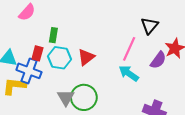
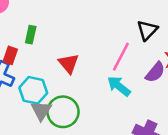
red triangle: (86, 57) -> (69, 63), turned -36
cyan hexagon: (59, 58) -> (33, 90), moved

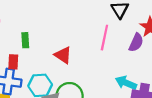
cyan arrow: (119, 86) -> (126, 83), moved

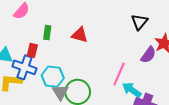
pink line: (104, 38) -> (119, 74), moved
red triangle: (63, 55) -> (80, 35), moved, turned -30

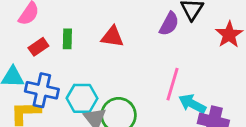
red rectangle: (32, 50) -> (38, 47), moved, turned 48
purple semicircle: (148, 55) -> (169, 24), moved

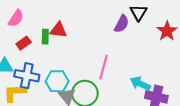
red triangle: (112, 37) -> (58, 30), moved
pink line: (172, 84) -> (104, 67), moved

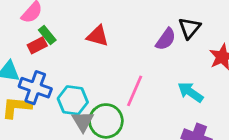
red triangle: (58, 30) -> (98, 36), moved
green rectangle: (45, 37) -> (47, 35), moved, turned -48
cyan arrow: (140, 84) -> (191, 92), moved

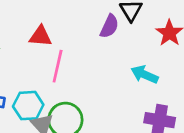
pink line: (135, 91) -> (58, 66), moved

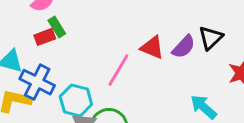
red triangle: (41, 36) -> (152, 47), moved

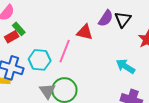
purple semicircle: (184, 47) -> (106, 18), moved
cyan hexagon: (76, 101) -> (40, 60), moved

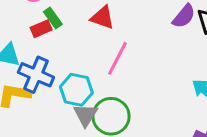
red triangle: (85, 32) -> (103, 18), moved
cyan hexagon: (40, 60) -> (76, 90), moved

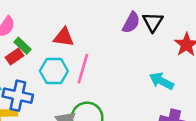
cyan hexagon: (76, 90) -> (54, 71), moved

